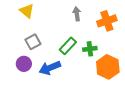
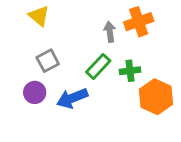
gray arrow: (77, 14) -> (110, 32), moved
orange cross: (107, 21) -> (139, 22), moved

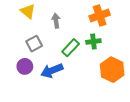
gray arrow: (110, 32) -> (56, 21), moved
green cross: (130, 71) -> (93, 41), moved

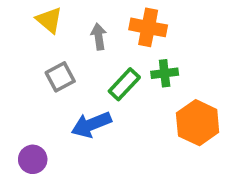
orange cross: (100, 15) -> (148, 27), moved, turned 30
purple circle: (25, 66) -> (33, 159), moved

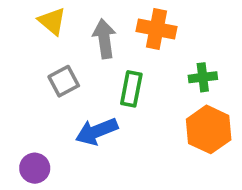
gray arrow: (99, 37) -> (104, 39), size x1.4
green cross: (165, 73) -> (203, 77), moved
green rectangle: (124, 84) -> (131, 89), turned -32

